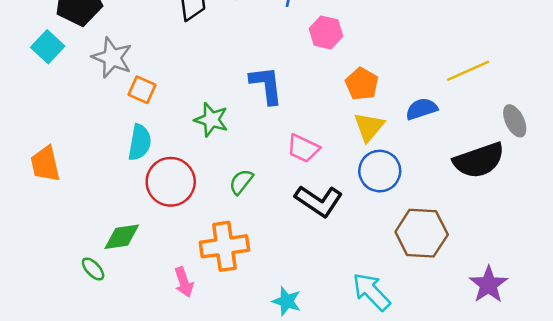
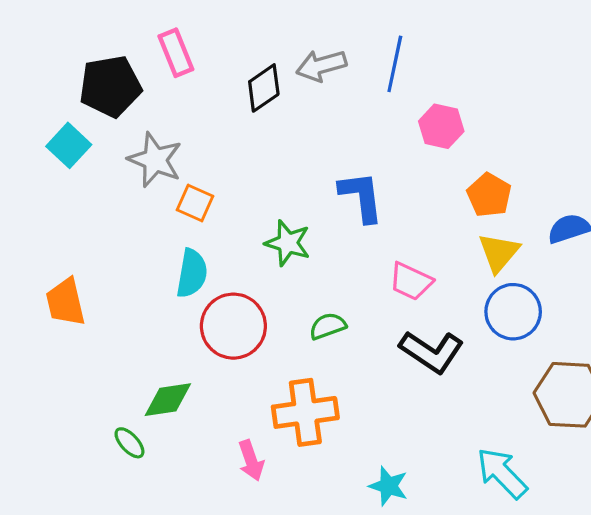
green semicircle: (241, 182) -> (328, 326), turned 32

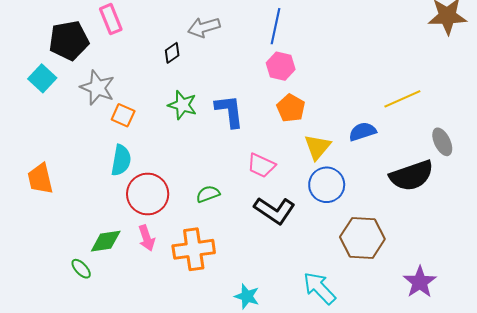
blue line: (395, 64) -> (276, 26), moved
black diamond: (264, 88) -> (172, 53), moved, size x0.7
orange pentagon: (489, 195) -> (291, 108), moved
green star: (288, 243) -> (182, 105), moved
pink arrow: (251, 460) -> (147, 238), moved

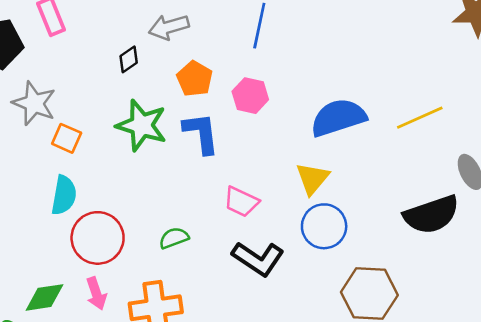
pink hexagon: (281, 66) -> (250, 96), moved
green star: (182, 105) -> (142, 125), size x1.4
orange pentagon: (291, 108) -> (195, 79), moved
blue semicircle: (362, 132) -> (338, 118), moved, size x1.6

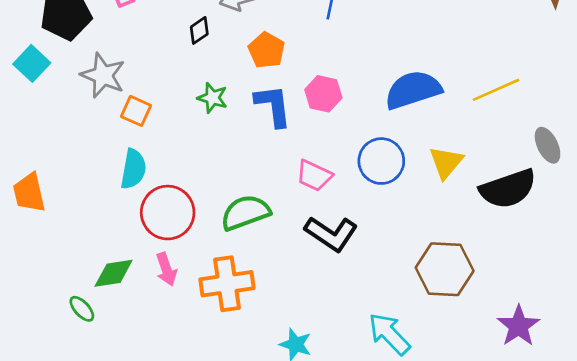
pink hexagon: (250, 96) -> (323, 94), moved
green star: (142, 125) -> (212, 98), size x0.6
yellow triangle: (312, 178) -> (446, 162), moved
blue circle: (324, 226) -> (381, 161), moved
green semicircle: (174, 238) -> (245, 213), size x1.6

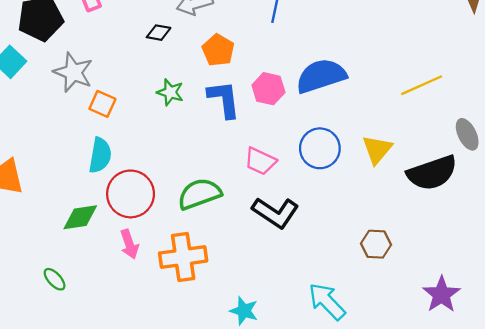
black diamond: (199, 30) -> (159, 33), turned 45
blue semicircle: (413, 90) -> (321, 76), moved
brown hexagon: (445, 269) -> (376, 244), size x0.6
green diamond: (114, 273) -> (80, 217), moved

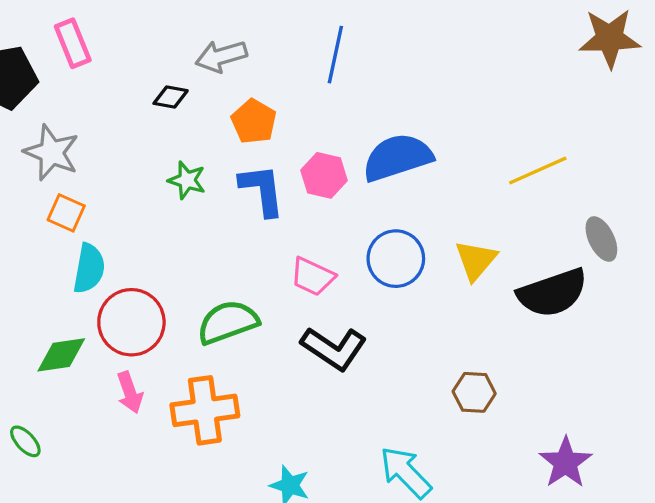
orange square: (102, 104) -> (66, 213), moved

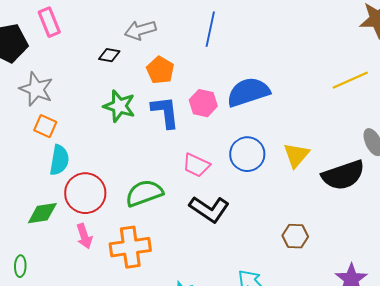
yellow line: (538, 170) -> (350, 80), moved
green star: (187, 180) -> (119, 106), size x1.4
green ellipse: (25, 441) -> (20, 266), turned 45

